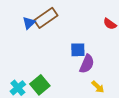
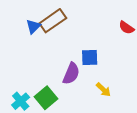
purple semicircle: (87, 64) -> (71, 74), moved
yellow arrow: (98, 87) -> (103, 90), moved

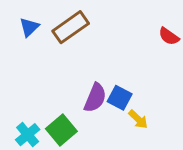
blue triangle: (33, 26) -> (29, 27), moved
blue square: (90, 57) -> (120, 98), moved, turned 30

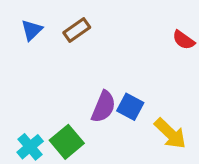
brown rectangle: (71, 27) -> (77, 30), size x0.7
yellow arrow: (138, 119) -> (170, 133), moved, size x1.5

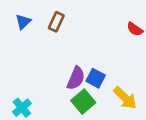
brown rectangle: (77, 30) -> (56, 22), turned -30
green square: (67, 142) -> (83, 102), moved

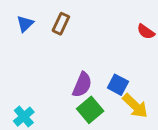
blue square: (96, 78) -> (118, 85), moved

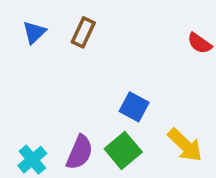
purple semicircle: (82, 85) -> (80, 152), moved
blue square: (118, 85) -> (134, 107), moved

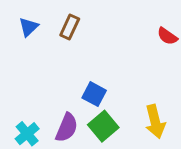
blue square: (134, 107) -> (94, 94), moved
yellow arrow: (185, 145) -> (155, 122), turned 32

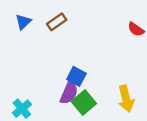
brown rectangle: (70, 27) -> (57, 22), turned 30
purple semicircle: (67, 128) -> (69, 93), moved

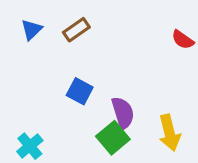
blue square: (76, 76) -> (80, 91), moved
purple semicircle: (69, 93) -> (123, 113), moved, turned -40

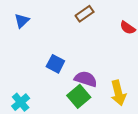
brown rectangle: (76, 30) -> (85, 14), moved
purple semicircle: (123, 113) -> (86, 79), turned -55

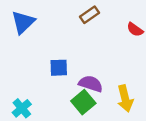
blue triangle: (22, 21) -> (23, 22), size x1.5
blue square: (55, 64) -> (59, 68), turned -30

